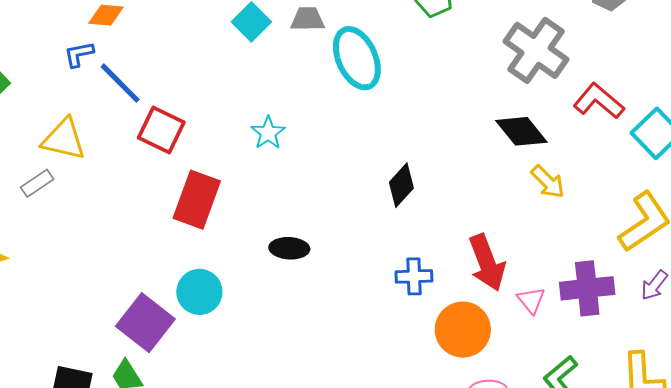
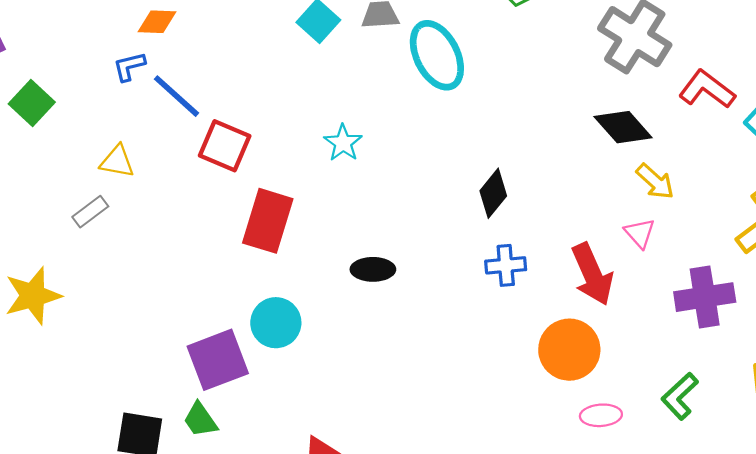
yellow triangle: (64, 139) -> (117, 161), size x0.7
blue cross: (414, 276) -> (506, 265), moved
pink triangle: (531, 300) -> (640, 233), moved
purple square: (145, 323) -> (218, 360), turned 34

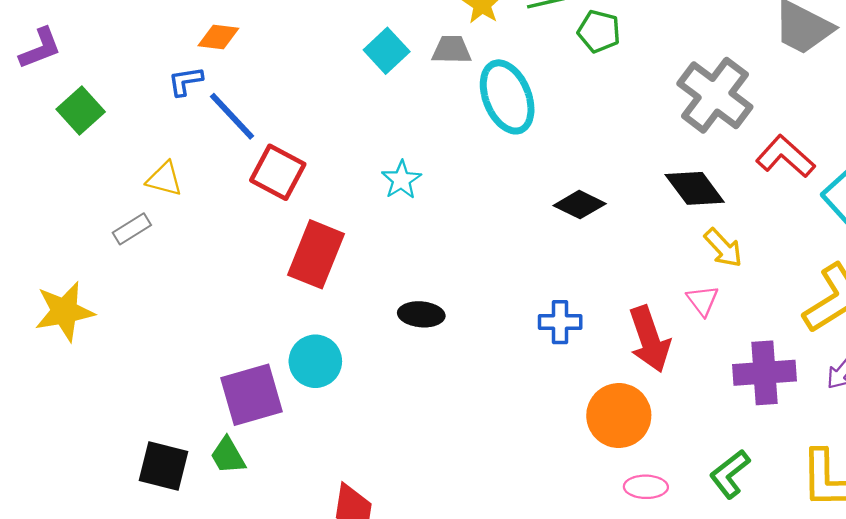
black diamond: (493, 193) -> (580, 205), moved, turned 72

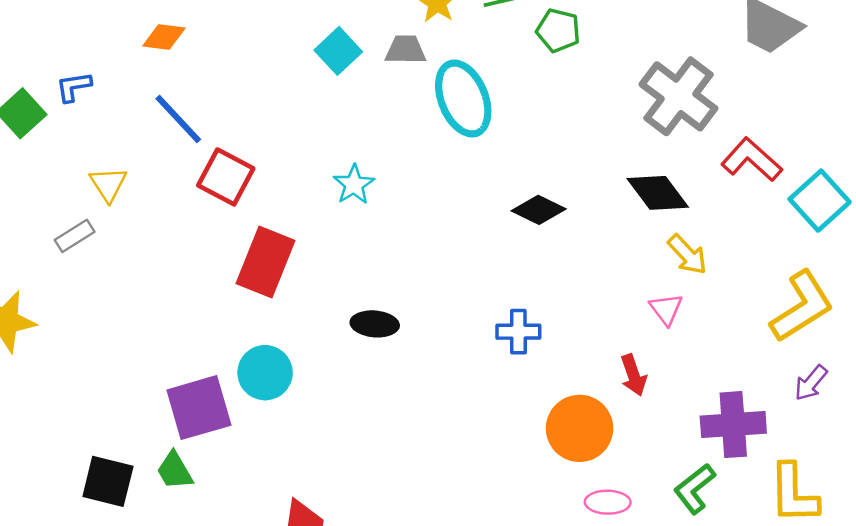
blue L-shape: (185, 81) -> (74, 87), moved
yellow triangle: (164, 179) -> (108, 184), turned 42
red arrow: (649, 339) -> (633, 375), moved, size x0.6
purple cross: (765, 373) -> (733, 425), moved

